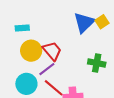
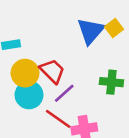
purple line: (47, 69) -> (64, 93), moved
cyan circle: (26, 84) -> (29, 95), moved

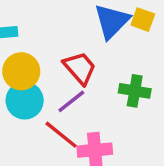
yellow square: (114, 28) -> (143, 20), turned -36
red trapezoid: (52, 71) -> (80, 68), moved

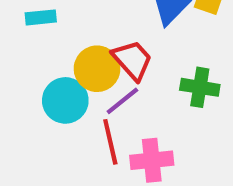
yellow circle: (21, 71) -> (97, 69), moved
red line: (61, 135) -> (110, 142), turned 39

